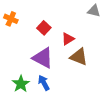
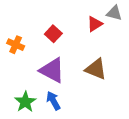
orange cross: (11, 19) -> (16, 45), moved
red triangle: (68, 39) -> (95, 24), moved

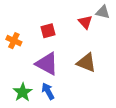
red triangle: (95, 24) -> (85, 22), turned -40
red square: (53, 34) -> (48, 31), turned 32

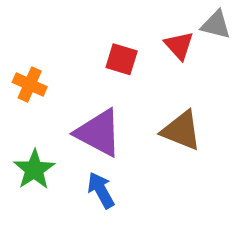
red square: (48, 31) -> (122, 59), moved, turned 32
green star: (23, 92) -> (34, 170), moved

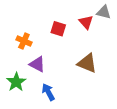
orange cross: (30, 85) -> (24, 41), moved
purple triangle: (99, 133) -> (37, 64), moved, size x0.7

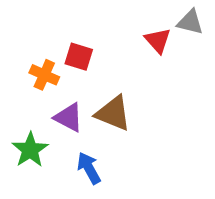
red square: (58, 29) -> (79, 57), moved
brown triangle: (87, 63) -> (113, 113), moved

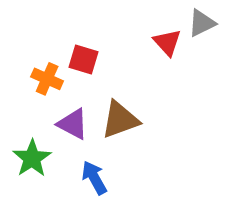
gray triangle: (190, 22) -> (202, 23), turned -40
brown triangle: (113, 113) -> (120, 120), turned -42

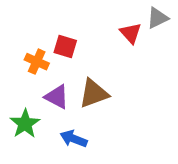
blue arrow: (94, 178) -> (74, 139), turned -40

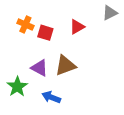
red triangle: (131, 33) -> (77, 27), moved, turned 42
orange cross: (37, 62) -> (25, 24), moved

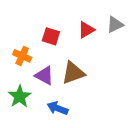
gray triangle: (110, 13) -> (115, 25), moved
orange cross: (25, 24) -> (22, 56), moved

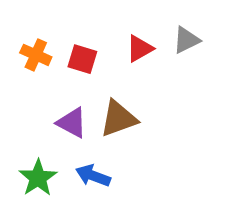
orange cross: (22, 56) -> (36, 55), moved
green star: (20, 96) -> (38, 178), moved

